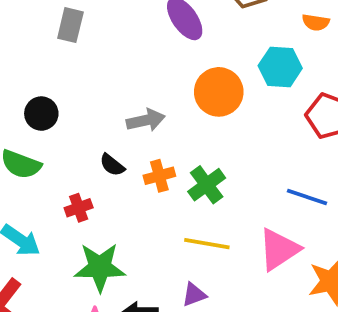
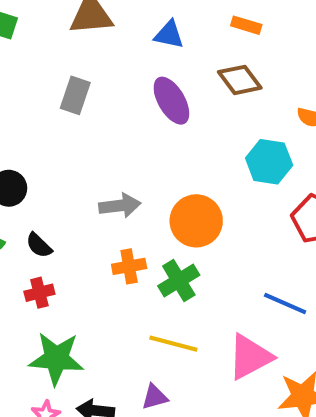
gray rectangle: (70, 25) -> (75, 95), moved
orange circle: (219, 92) -> (196, 221), moved
black semicircle: (112, 165) -> (39, 245), moved

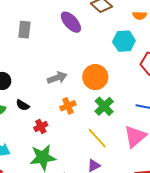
green cross: (179, 281) -> (104, 106), moved
red cross: (39, 293) -> (41, 126), moved
yellow line: (173, 344) -> (97, 138), turned 45

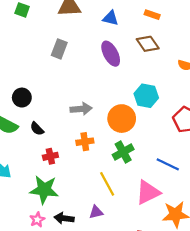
cyan hexagon: (124, 41) -> (146, 96), moved

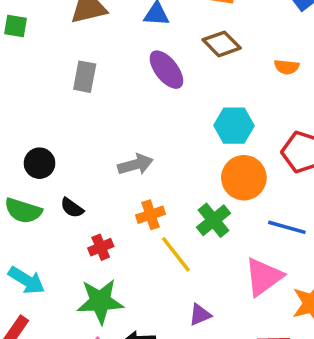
orange circle: (122, 119) -> (244, 178), moved
yellow line: (107, 184) -> (176, 254), moved
purple triangle: (96, 212) -> (200, 315), moved

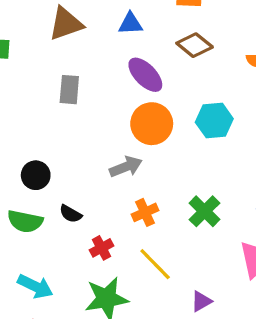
orange circle: (244, 178) -> (152, 124), moved
yellow line: (176, 254) -> (155, 264), moved

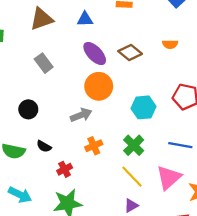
brown diamond: (195, 45) -> (130, 52), moved
gray rectangle: (69, 90) -> (44, 63), turned -42
cyan hexagon: (214, 121) -> (143, 107), moved
black circle: (36, 175) -> (28, 109), moved
yellow line: (155, 264) -> (132, 177), moved

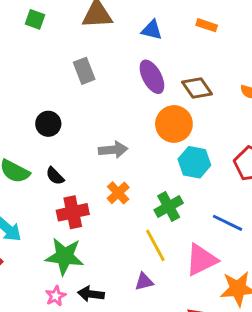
orange circle: (99, 86) -> (174, 124), moved
orange cross: (94, 146) -> (118, 193), turned -35
red cross: (65, 169) -> (73, 212), size x1.5

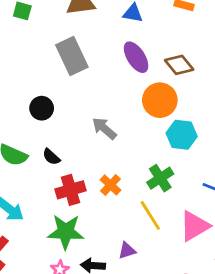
gray rectangle: (84, 71) -> (72, 56), size x1.5
gray arrow: (113, 150) -> (104, 128), turned -130
orange cross: (118, 193) -> (111, 185), moved
purple triangle: (144, 282) -> (127, 251), moved

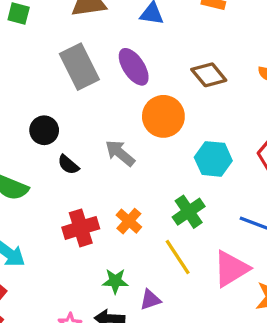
purple ellipse: (136, 57) -> (134, 67), moved
orange circle: (160, 100) -> (163, 116), moved
black semicircle: (51, 157) -> (68, 165), moved
green star: (66, 232) -> (115, 281), moved, size x0.6

